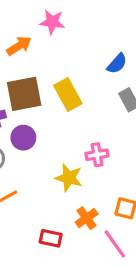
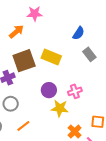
yellow rectangle: (68, 95) -> (51, 57), turned -30
purple circle: (23, 138) -> (49, 90), moved

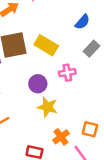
gray rectangle: (89, 54) -> (92, 49), turned 72
pink cross: (75, 91) -> (67, 73), moved

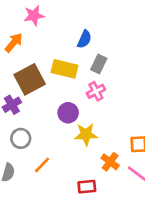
blue semicircle: (82, 22) -> (84, 39), moved
gray rectangle: (92, 49) -> (99, 64), moved

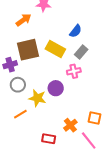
purple circle: (68, 113) -> (56, 88), moved
yellow star: (86, 134) -> (37, 98), moved
gray circle: (21, 138) -> (18, 85), moved

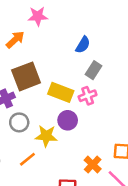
yellow rectangle: (55, 49) -> (61, 92), moved

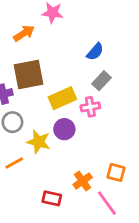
yellow rectangle: (61, 92) -> (62, 98), turned -55

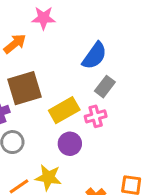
blue semicircle: (95, 52) -> (94, 56), size x1.4
yellow star: (39, 142) -> (48, 177), moved

